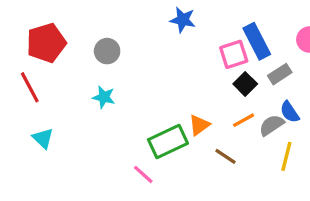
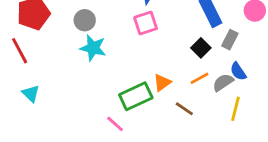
pink square: (234, 54) -> (146, 23), moved
gray rectangle: (280, 74) -> (230, 40), turned -30
cyan star: (104, 97) -> (93, 48), moved, size x1.4

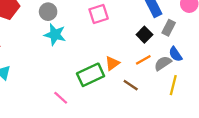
pink line: (115, 124) -> (61, 98), moved

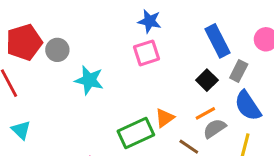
gray circle: (48, 12) -> (57, 50), moved
blue semicircle: (175, 54) -> (248, 106), size x1.5
gray semicircle: (163, 63) -> (215, 128), moved

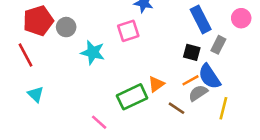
pink square: (147, 53) -> (128, 31), moved
black square: (207, 80) -> (192, 52), turned -30
blue semicircle: (248, 106) -> (209, 77), moved

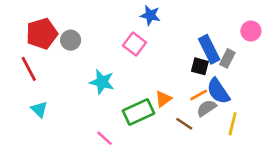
blue rectangle: (201, 19) -> (209, 49), moved
pink square: (128, 31) -> (135, 44), turned -35
cyan star: (93, 52) -> (102, 82), moved

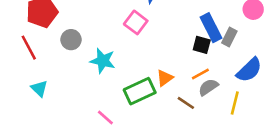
gray circle: (71, 40) -> (71, 40), moved
blue semicircle: (218, 91) -> (249, 70), moved, turned -100

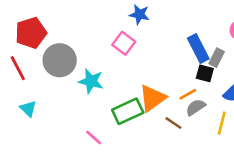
gray circle: (71, 40) -> (60, 60), size x1.6
black square: (202, 45) -> (205, 73), moved
orange triangle: (165, 78) -> (152, 98), size x1.6

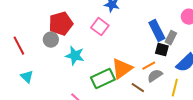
red pentagon: (31, 33) -> (61, 24), moved
gray circle: (60, 60) -> (51, 40), size x0.6

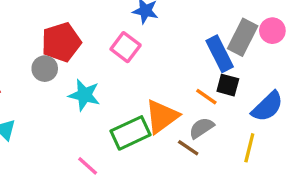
gray rectangle: (171, 38) -> (243, 37), moved, size x1.5
orange line: (149, 66) -> (206, 97), moved, turned 64
gray semicircle: (155, 76) -> (201, 128), moved

